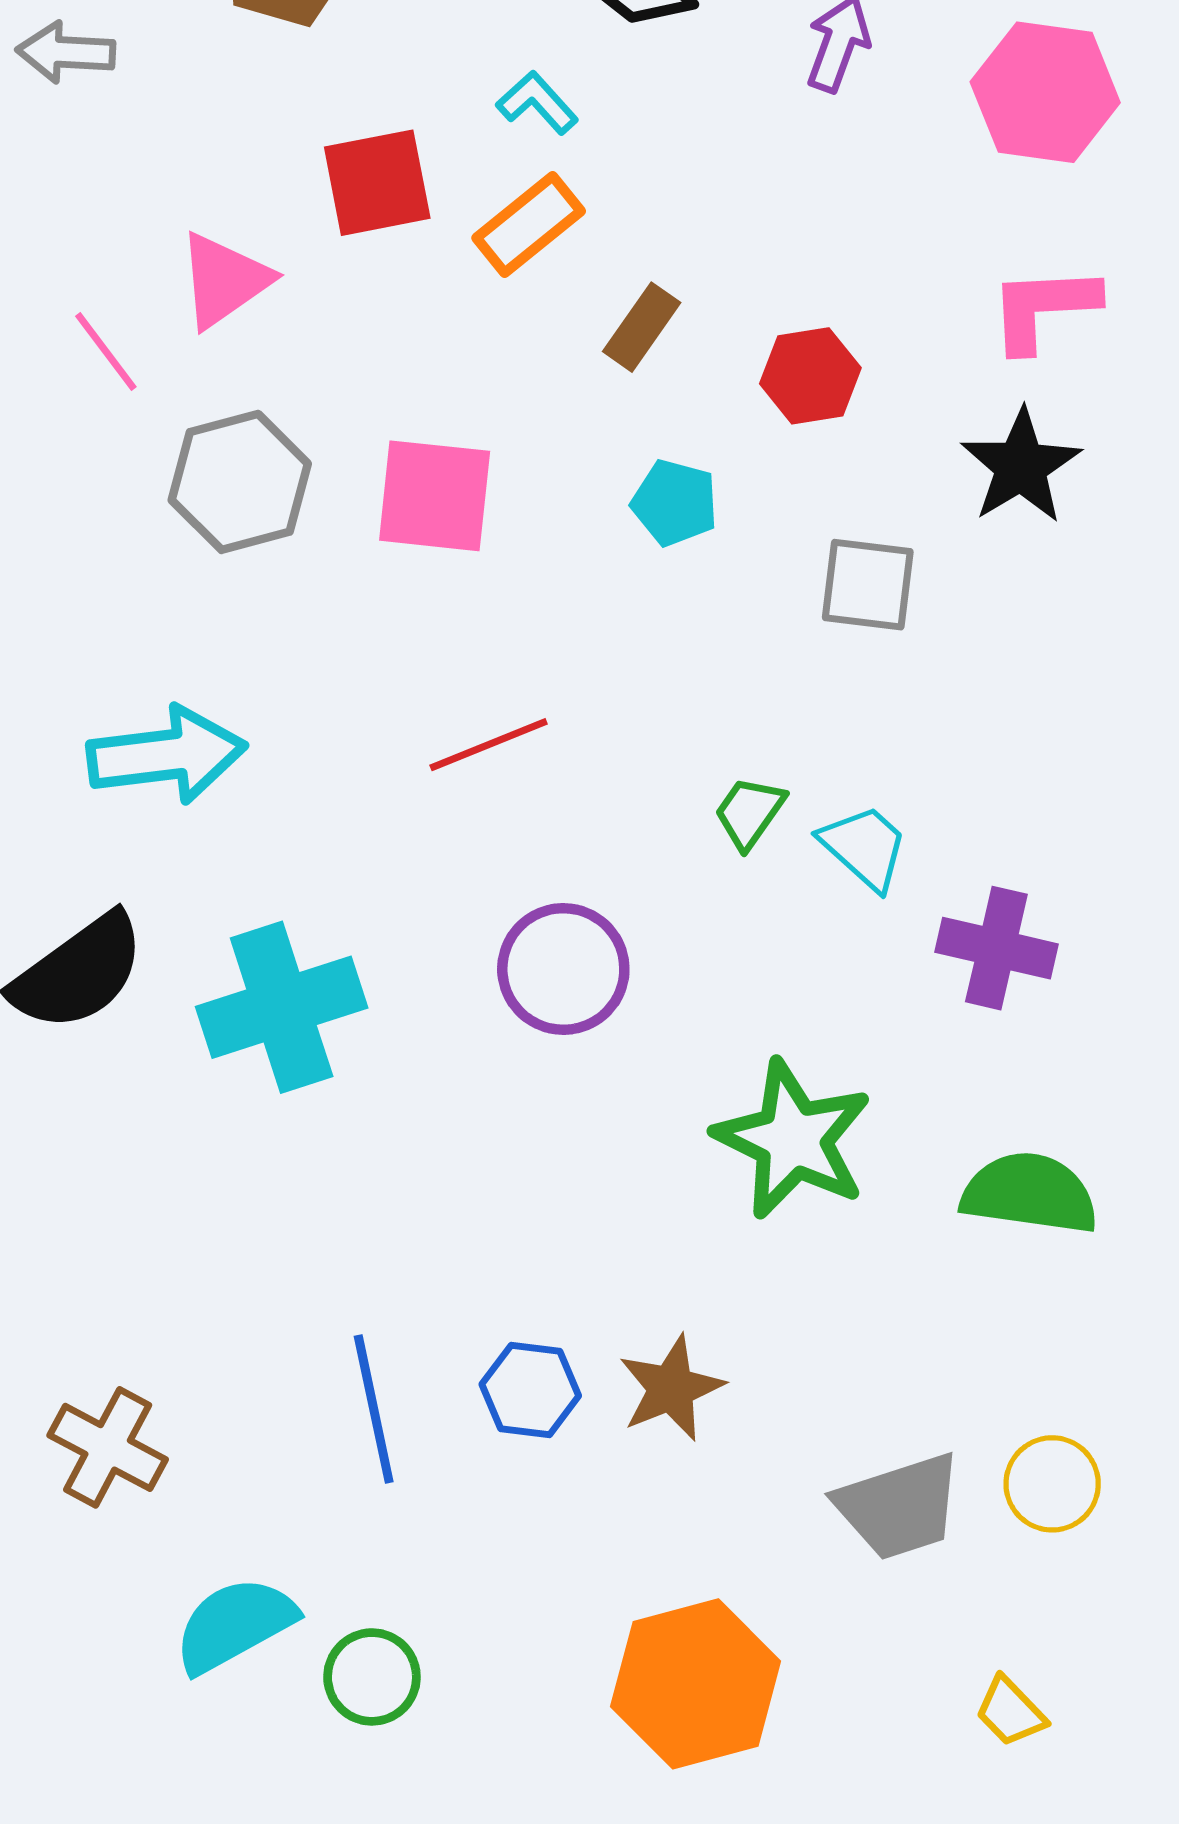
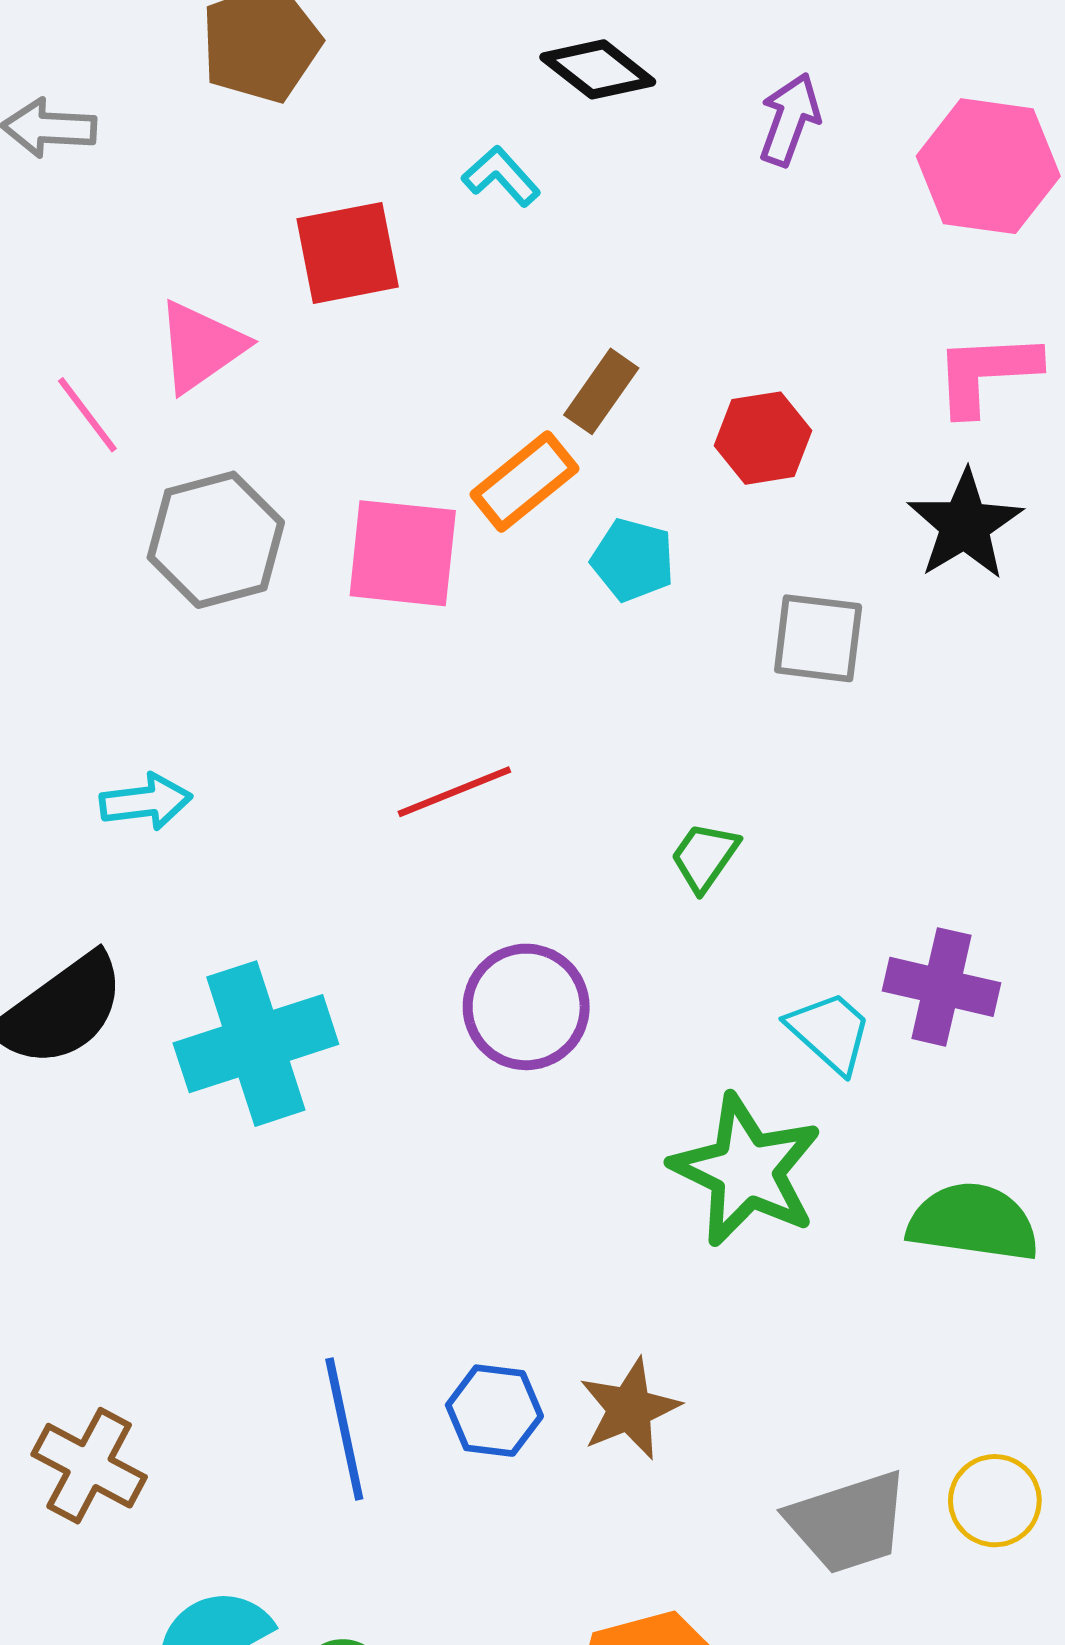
orange rectangle: (529, 224) -> (524, 481), moved
cyan arrow: (167, 755) -> (146, 802), size x0.6
cyan trapezoid: (864, 847) -> (830, 1032), moved

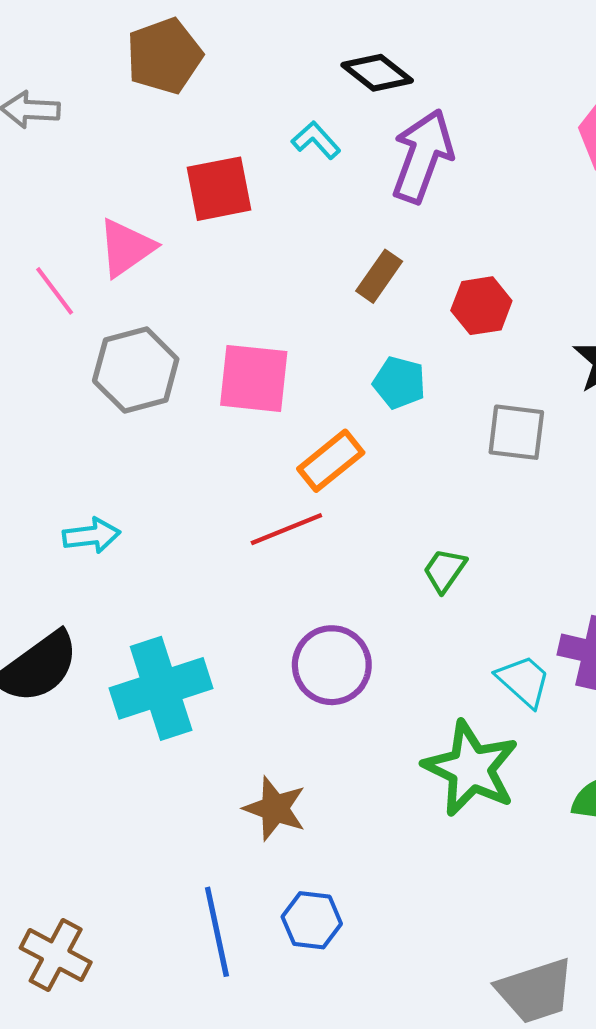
purple arrow: (790, 119) -> (422, 156), moved, size x1.6
orange rectangle: (524, 481) -> (331, 461), moved
brown star: (630, 1409) -> (275, 808), moved, turned -30

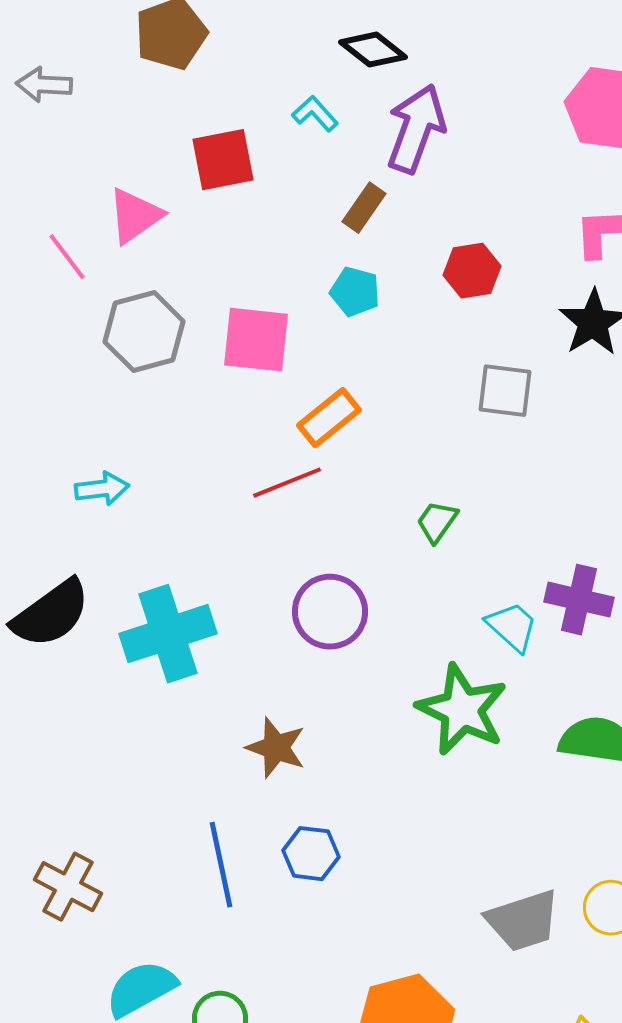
brown rectangle: (379, 276) -> (364, 208), moved
cyan pentagon: (399, 383) -> (355, 292), moved

